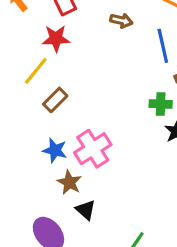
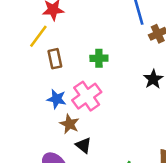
brown rectangle: (55, 100) -> (55, 59), turned -54
green cross: (161, 104) -> (99, 58), moved

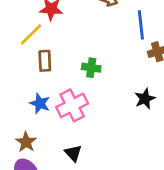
brown star: (69, 124) -> (26, 142), moved
black triangle: (83, 145) -> (73, 153), moved

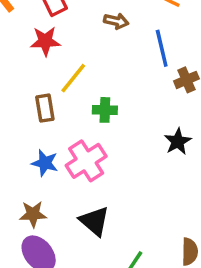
yellow line: (31, 34) -> (73, 78), moved
brown star: (26, 142) -> (33, 214), turned -30
black triangle: (73, 153) -> (95, 221), size x1.4

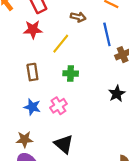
yellow line: (73, 78) -> (61, 44), moved
pink cross: (86, 161) -> (58, 106), size x0.7

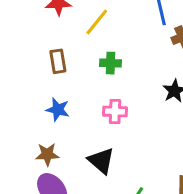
pink cross: (58, 106) -> (115, 111), moved, turned 35

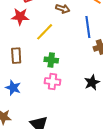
pink cross: (115, 111) -> (53, 81), moved

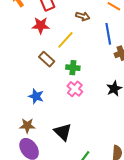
brown rectangle: (16, 56) -> (47, 59), moved, turned -42
pink cross: (53, 81) -> (75, 89), turned 35

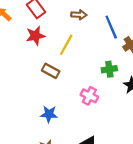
green cross: (73, 68) -> (109, 69), moved

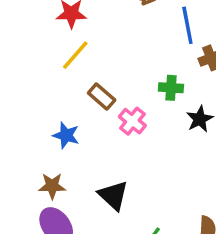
yellow line: (66, 45) -> (75, 55), moved
brown rectangle: (51, 71) -> (102, 97), moved

